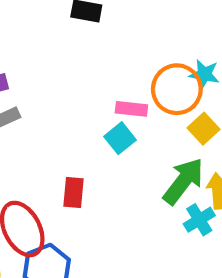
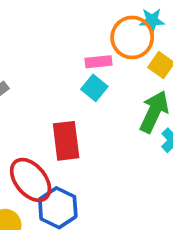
red rectangle: (74, 193) -> (66, 141), size x1.5

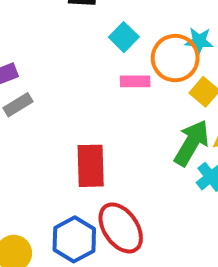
cyan square: (94, 88) -> (124, 37), moved
red ellipse: (31, 180) -> (121, 228), moved

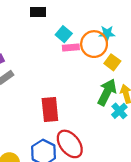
pink rectangle: (135, 81) -> (71, 48), moved

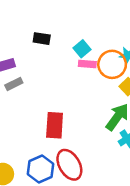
black rectangle: (38, 12) -> (42, 39), moved

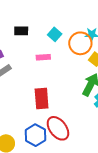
pink rectangle: (87, 64) -> (43, 57), moved

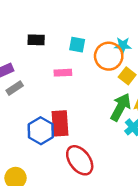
cyan square: (55, 34) -> (77, 45), turned -32
blue hexagon: (35, 135) -> (41, 131), moved

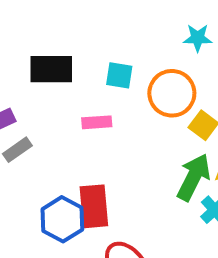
black rectangle: (36, 40) -> (51, 69), size x1.5
cyan star: (123, 45) -> (198, 38), moved

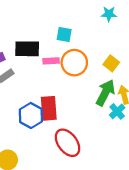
black rectangle: (51, 69) -> (27, 49), moved
orange circle: (172, 93) -> (74, 63), moved

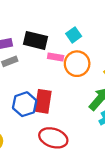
cyan square: (64, 35) -> (74, 35), turned 32
red ellipse: (68, 143) -> (53, 138), turned -48

